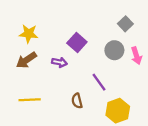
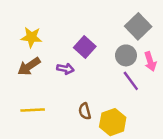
gray square: (125, 24) -> (138, 26), size x1.5
purple line: (99, 82) -> (131, 81), moved
yellow hexagon: (118, 111) -> (113, 122), moved

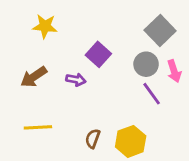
yellow star: (31, 37) -> (45, 26), moved
brown semicircle: (85, 111) -> (93, 139), moved, turned 35

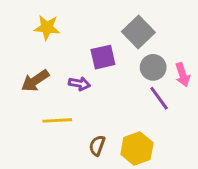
gray square: (160, 30) -> (138, 32), moved
purple square: (98, 54) -> (103, 57), turned 35
yellow line: (38, 127) -> (57, 120), moved

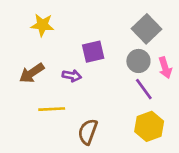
gray square: (138, 32) -> (146, 29), moved
brown semicircle: (97, 146) -> (88, 132), size x1.4
yellow hexagon: (137, 148) -> (149, 126), moved

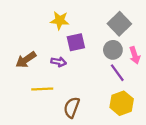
yellow star: (42, 25) -> (60, 20), moved

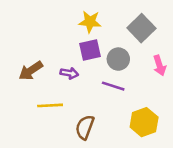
yellow star: (60, 20) -> (90, 22), moved
gray circle: (113, 50) -> (118, 59), moved
purple line: (117, 73) -> (113, 86), moved, turned -36

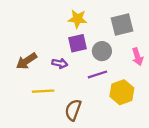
gray square: (141, 28) -> (122, 24), turned 30
purple line: (113, 86) -> (97, 74), turned -36
yellow hexagon: (144, 122) -> (122, 92), moved

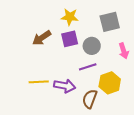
brown arrow: (26, 61) -> (42, 38), moved
purple arrow: (60, 63) -> (65, 86), moved, size x1.5
brown semicircle: (73, 110) -> (90, 99), moved

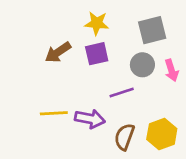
gray circle: (92, 46) -> (142, 65), moved
yellow hexagon: (110, 83) -> (162, 134), moved

